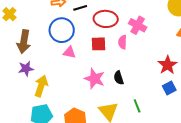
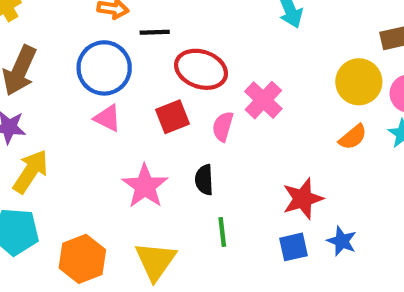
red square: (99, 44) -> (172, 117), turned -35
black semicircle: (119, 78) -> (204, 180), moved
green line: (137, 106) -> (222, 232), moved

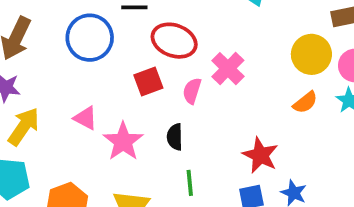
pink triangle: (108, 118) -> (86, 118), moved
red star: (303, 199) -> (260, 155), turned -30

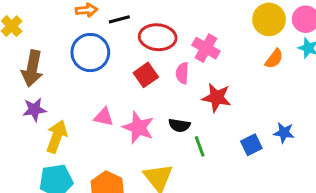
black semicircle: (175, 137) -> (179, 125), moved, turned -65
red star: (260, 155) -> (217, 98), moved

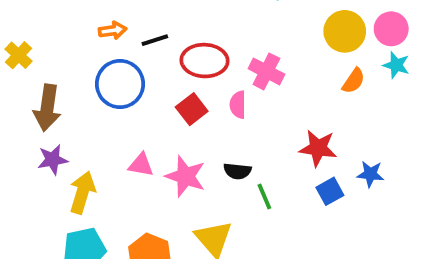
red star: (217, 98) -> (318, 148), moved

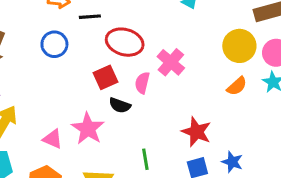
blue circle: (120, 84) -> (54, 44), size x0.7
pink triangle: (141, 165) -> (53, 139), moved
black semicircle: (237, 171) -> (120, 105), moved

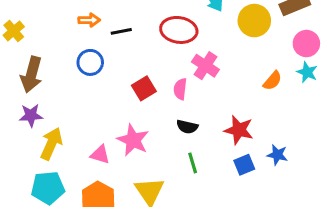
red ellipse: (125, 42) -> (179, 30), moved
yellow circle: (239, 46) -> (254, 21), moved
black semicircle: (120, 105) -> (187, 127), moved

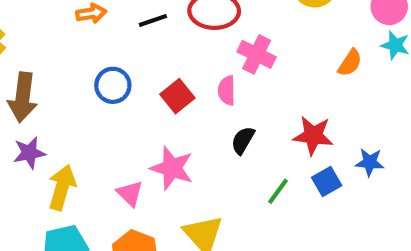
black line: (121, 31) -> (153, 20), moved
blue circle: (90, 62) -> (113, 85), moved
black semicircle: (187, 127) -> (243, 140), turned 115
pink triangle: (100, 155) -> (130, 194), turned 35
green line: (193, 163) -> (278, 191), moved, turned 60

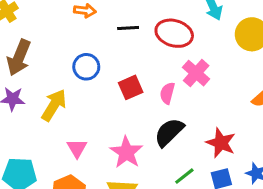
black semicircle: (243, 140) -> (169, 132), size x1.5
pink star: (172, 168) -> (126, 152), moved
yellow arrow: (62, 187) -> (54, 105), moved

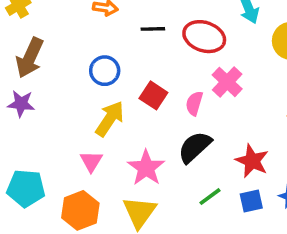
red square: (131, 87) -> (153, 95), turned -35
yellow arrow: (54, 105) -> (110, 119), moved

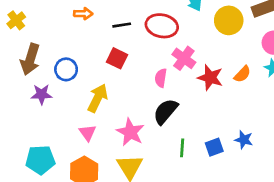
blue circle: (105, 71) -> (66, 69), moved
red square: (153, 95) -> (117, 58), moved
purple star: (21, 104) -> (42, 94), moved
red star: (252, 161) -> (210, 78), moved
green line: (210, 197) -> (182, 148), turned -42

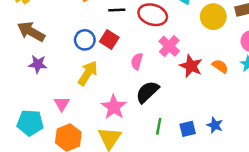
brown arrow: (30, 59) -> (31, 32), turned 96
blue circle: (66, 69) -> (85, 40), moved
orange semicircle: (242, 74) -> (220, 66), turned -105
pink semicircle: (161, 78) -> (137, 61), moved
pink triangle: (88, 133) -> (62, 104), moved

